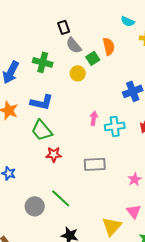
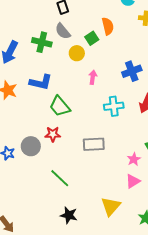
gray semicircle: (74, 45) -> (63, 31), moved
pink arrow: (94, 118) -> (93, 77), moved
green trapezoid: (42, 130) -> (60, 106), moved
gray circle: (35, 206) -> (31, 146), moved
pink triangle: (134, 211) -> (133, 181), moved, turned 35

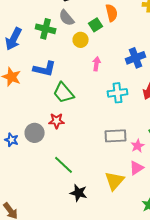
gray rectangle: (94, 144) -> (116, 136), moved
yellow triangle: (111, 206) -> (115, 181), moved
black star: (69, 215) -> (79, 193), moved

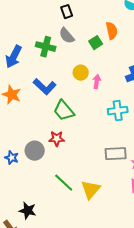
yellow circle: (81, 40) -> (81, 73), moved
blue L-shape: (45, 69) -> (45, 87), turned 30
yellow triangle: (115, 181) -> (91, 190), moved
black star: (79, 193) -> (28, 211), moved

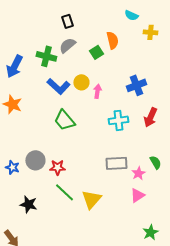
gray semicircle: (67, 36) -> (67, 45), turned 90
blue L-shape: (45, 87) -> (58, 86), moved
red star: (57, 139) -> (57, 167), moved
black star: (28, 211) -> (28, 204), moved

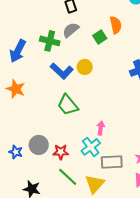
pink arrow: (97, 91) -> (101, 128), moved
cyan cross: (118, 120) -> (91, 147), moved, turned -30
gray rectangle: (116, 163) -> (112, 162), moved

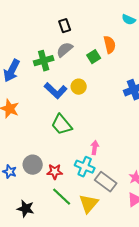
green cross: (50, 41) -> (44, 61), turned -30
cyan cross: (91, 147) -> (85, 167), turned -30
gray rectangle: (112, 162) -> (106, 182), turned 40

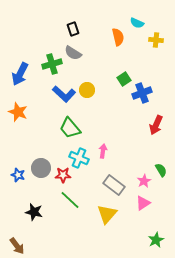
orange semicircle: (110, 45) -> (118, 37), moved
gray semicircle: (65, 50) -> (73, 53), turned -108
green square: (94, 57) -> (124, 79), moved
cyan cross: (85, 167) -> (79, 158), moved
yellow triangle: (89, 204) -> (107, 214), moved

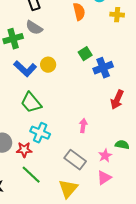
pink arrow: (103, 151) -> (83, 126), moved
green semicircle: (161, 170) -> (122, 145), turned -48

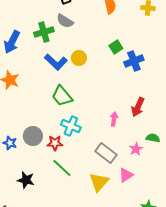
red arrow: (117, 100) -> (138, 107), moved
pink triangle: (104, 178) -> (126, 175), moved

